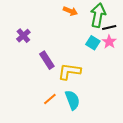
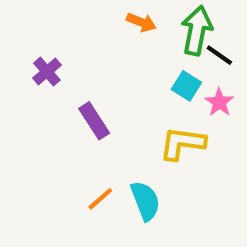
black line: (109, 27) -> (219, 55), turned 48
pink star: (109, 42) -> (219, 102), moved
yellow L-shape: (69, 71) -> (182, 143), moved

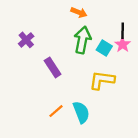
green arrow: (197, 30) -> (82, 40), moved
black line: (219, 55) -> (123, 31), turned 56
pink star: (219, 102) -> (123, 45), moved

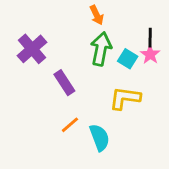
orange arrow: (79, 12) -> (97, 15), turned 42
purple cross: (26, 40) -> (32, 49), size x1.5
orange line: (56, 111) -> (70, 125), moved

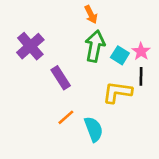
black line: (150, 38) -> (141, 76), moved

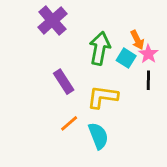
orange arrow: (91, 15) -> (137, 40), moved
purple cross: (30, 46) -> (52, 21), moved
yellow L-shape: (117, 92) -> (103, 97), moved

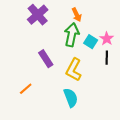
orange arrow: (137, 40) -> (77, 15), moved
yellow L-shape: (103, 97) -> (74, 70), turned -70
orange line: (69, 123) -> (26, 89), moved

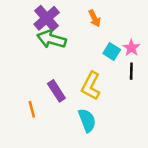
green arrow: (72, 35) -> (51, 39), moved, turned -85
purple rectangle: (46, 59) -> (56, 91), moved
orange line: (26, 89) -> (32, 109), turned -64

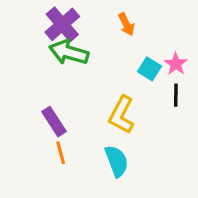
purple rectangle: (56, 91) -> (54, 122), moved
orange line: (32, 109) -> (61, 153), moved

